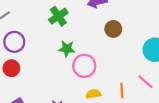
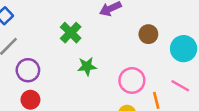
brown circle: (113, 29) -> (148, 34), moved
pink circle: (84, 66) -> (132, 80), moved

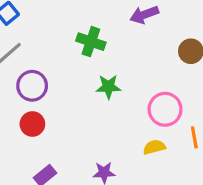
green cross: (71, 33) -> (91, 42), turned -30

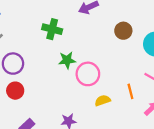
pink circle: (165, 109) -> (88, 74), moved

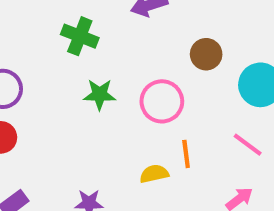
pink circle: (88, 74) -> (162, 101), moved
orange line: (130, 91) -> (186, 154), moved

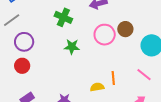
pink circle: (162, 101) -> (105, 35), moved

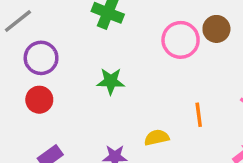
green star: (72, 47) -> (111, 81), moved
yellow semicircle: (97, 87) -> (157, 137), moved

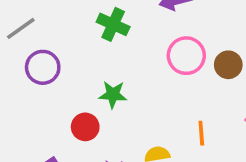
brown circle: (216, 29) -> (228, 65), moved
red circle: (39, 100) -> (85, 127), moved

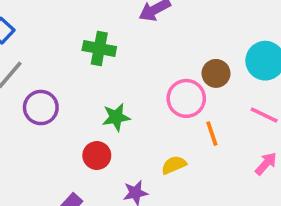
pink circle: (186, 56) -> (186, 98), moved
brown circle: (228, 65) -> (216, 73), moved

